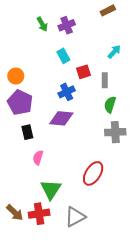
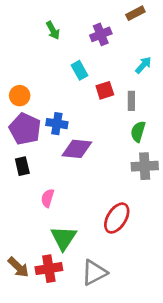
purple cross: (67, 25) -> (101, 34), moved
blue cross: (67, 92) -> (57, 124), moved, turned 35
black rectangle: (27, 132) -> (22, 166), moved

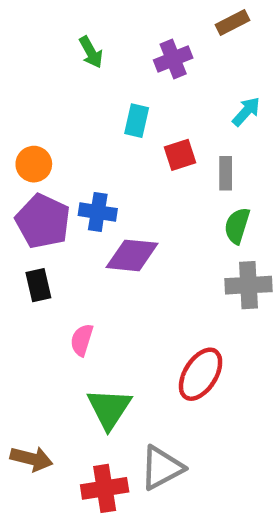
cyan rectangle: (80, 70) -> (137, 121), turned 42
brown arrow: (18, 267) -> (32, 459), turned -30
red cross: (49, 269) -> (105, 488), moved

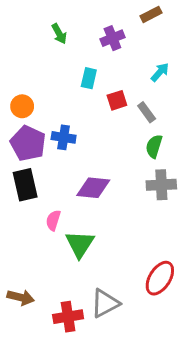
gray rectangle: (226, 173) -> (147, 112), turned -36
purple diamond: (132, 255) -> (93, 188), moved
black rectangle: (38, 285) -> (25, 185), size x1.5
red ellipse: (201, 374) -> (160, 278), moved
green triangle: (109, 408) -> (80, 244), moved

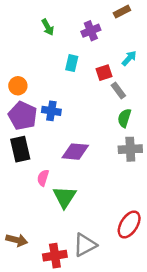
red square: (117, 100) -> (104, 73), moved

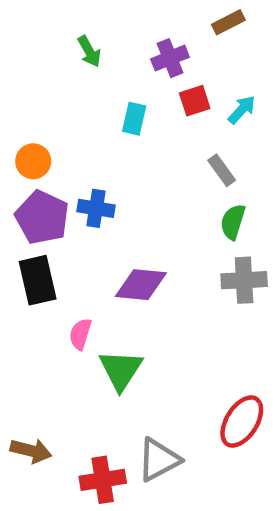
red square: (104, 73) -> (195, 101), moved

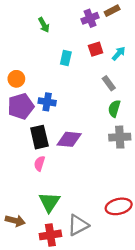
purple cross: (170, 58) -> (90, 18), moved
purple pentagon: (42, 217) -> (21, 106), turned 30
black rectangle: (38, 280) -> (39, 137), moved
green triangle: (121, 370) -> (49, 202), moved
red ellipse: (242, 422) -> (119, 206), turned 45

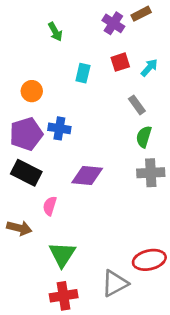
purple cross: (90, 18) -> (113, 23), turned -35
orange circle: (16, 79) -> (32, 91), moved
black rectangle: (39, 137) -> (26, 173), moved, turned -50
brown arrow: (15, 221) -> (19, 228), moved
gray triangle: (78, 225) -> (115, 283), moved

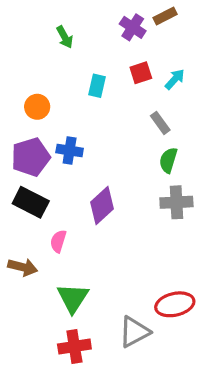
purple diamond: (87, 175) -> (102, 206), turned -48

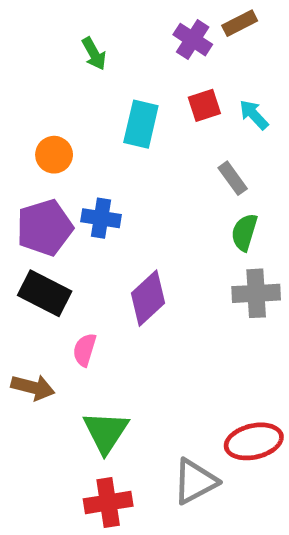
cyan arrow: (175, 79) -> (254, 115), turned -85
cyan rectangle: (97, 86) -> (141, 124), size x1.4

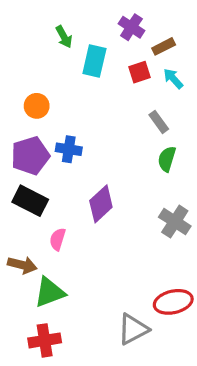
brown rectangle: (240, 23) -> (164, 46), moved
cyan rectangle: (141, 124) -> (94, 61), moved
gray cross: (256, 293) -> (175, 222), moved, turned 36
green triangle: (106, 432) -> (49, 292), moved, turned 36
red cross: (108, 503) -> (45, 340), moved

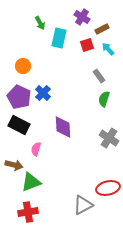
blue cross: (69, 149) -> (43, 93), turned 35
purple pentagon: (30, 156) -> (19, 97), turned -30
purple diamond: (101, 204) -> (63, 127), turned -50

